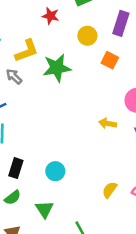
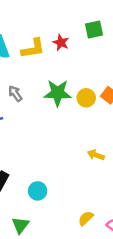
yellow circle: (87, 36) -> (86, 98), moved
yellow L-shape: (27, 51) -> (33, 48), moved

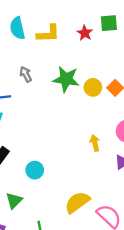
red star: (61, 42) -> (85, 33), moved
yellow arrow: (96, 155) -> (95, 143), turned 49
yellow semicircle: (86, 218) -> (77, 202), size x1.6

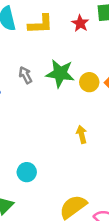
gray arrow: (26, 74) -> (25, 75), moved
yellow arrow: (95, 143) -> (82, 134), moved

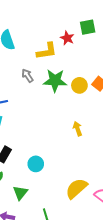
yellow L-shape: (41, 24) -> (47, 51), moved
gray arrow: (25, 75) -> (27, 76), moved

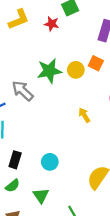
yellow L-shape: (47, 51) -> (19, 19), moved
gray arrow: (27, 76) -> (23, 91), moved, size x1.5

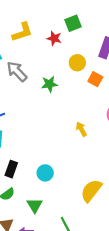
yellow circle: (76, 70) -> (77, 63), moved
green star: (49, 71) -> (49, 84), size x0.7
gray arrow: (23, 91) -> (17, 71), moved

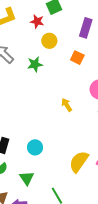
yellow circle: (77, 63) -> (49, 41), moved

